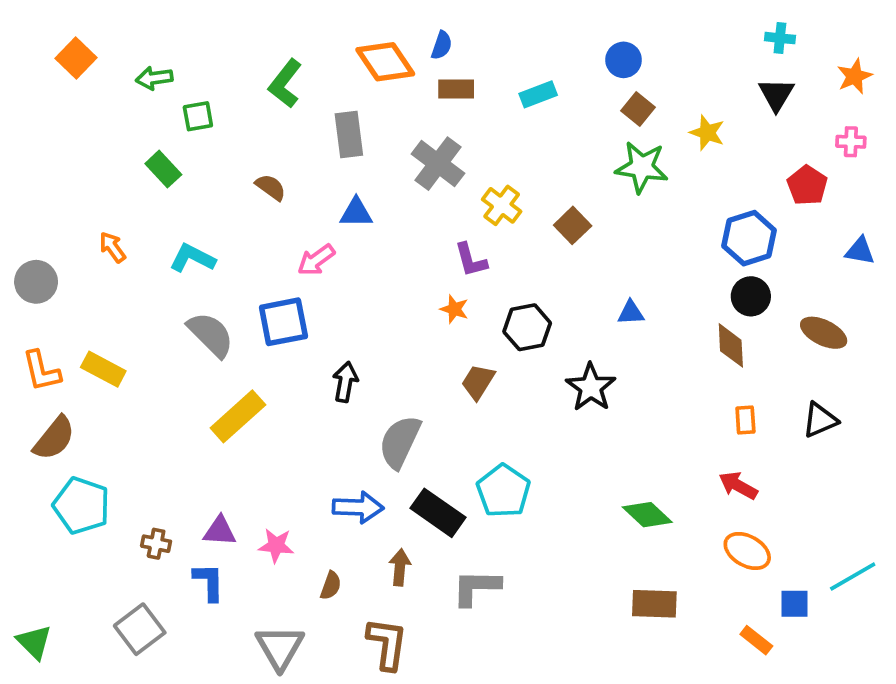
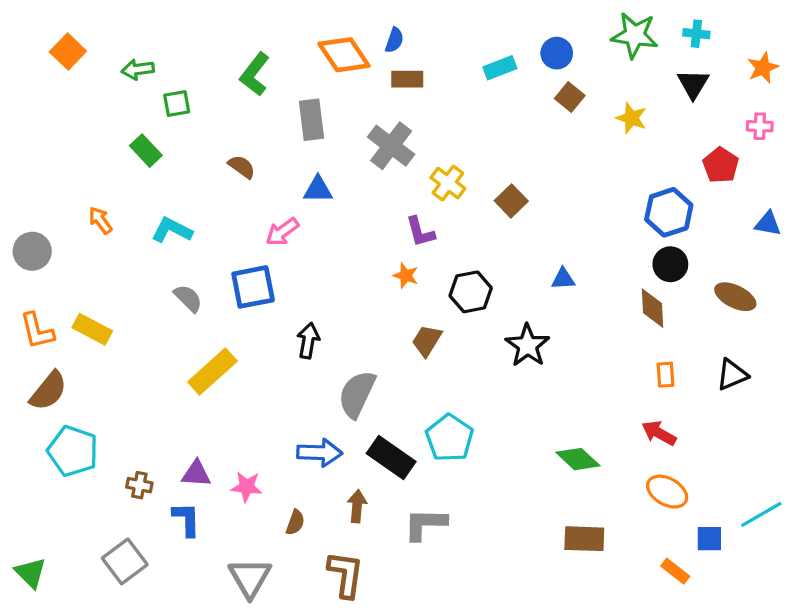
cyan rectangle: (538, 94) -> (500, 68), moved
green star: (642, 167) -> (635, 35), moved
gray semicircle: (211, 335) -> (188, 298), size x0.7

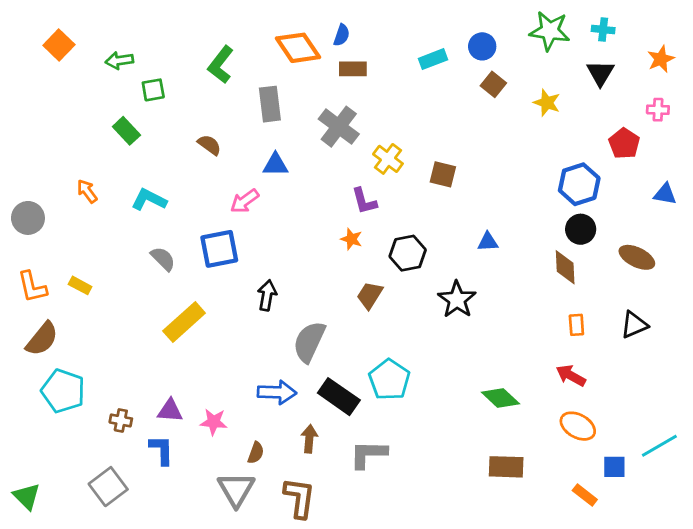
brown square: (511, 201) -> (443, 174), turned -32
yellow rectangle: (92, 329) -> (80, 285), size x0.7
gray triangle: (250, 578) -> (236, 489), moved

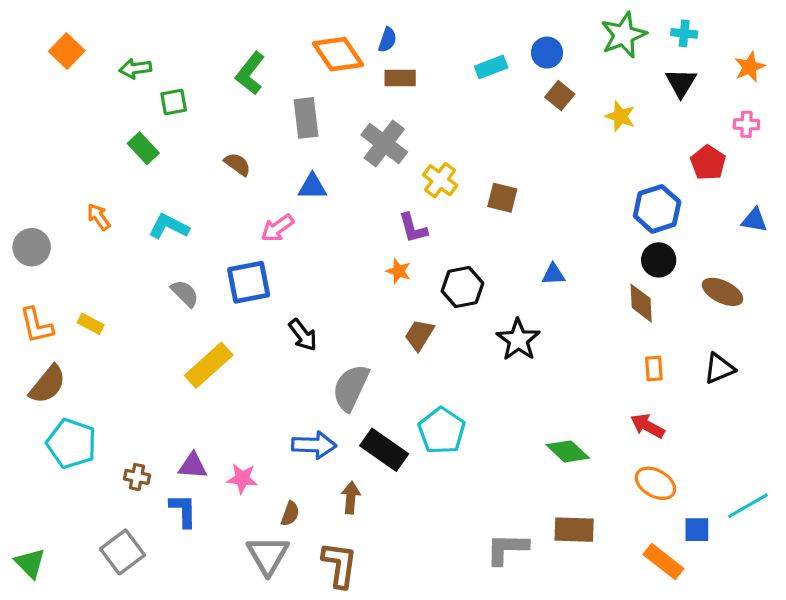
green star: (550, 31) -> (624, 35), turned -30
black arrow: (267, 295) -> (303, 335), turned 132
gray L-shape: (368, 454) -> (507, 549), moved
orange rectangle: (585, 495) -> (663, 562), size x1.4

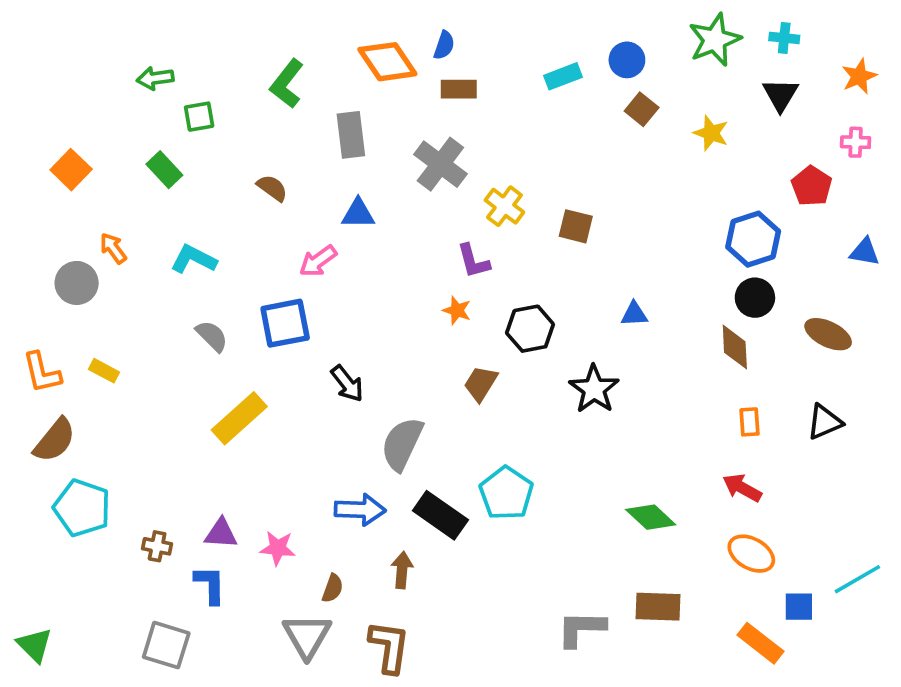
orange square: (67, 51) -> (71, 170), moved
gray circle: (32, 247) -> (77, 283), moved
gray square: (123, 552) -> (166, 645), moved, turned -36

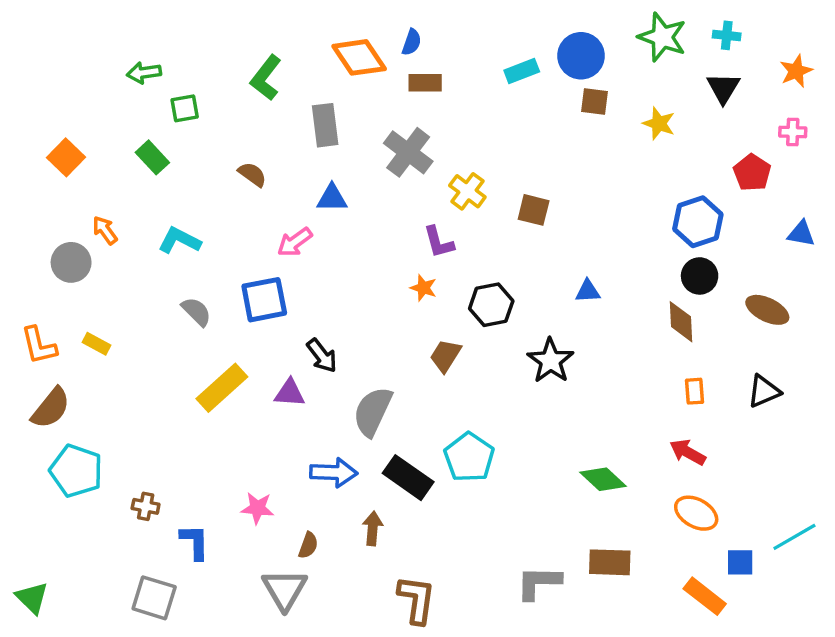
green star: (715, 40) -> (662, 37), turned -30
blue circle: (627, 60) -> (581, 56), size x1.4
brown square: (642, 109) -> (595, 101), turned -32
purple triangle: (221, 533) -> (290, 393), moved
brown L-shape: (389, 647) -> (417, 600), moved

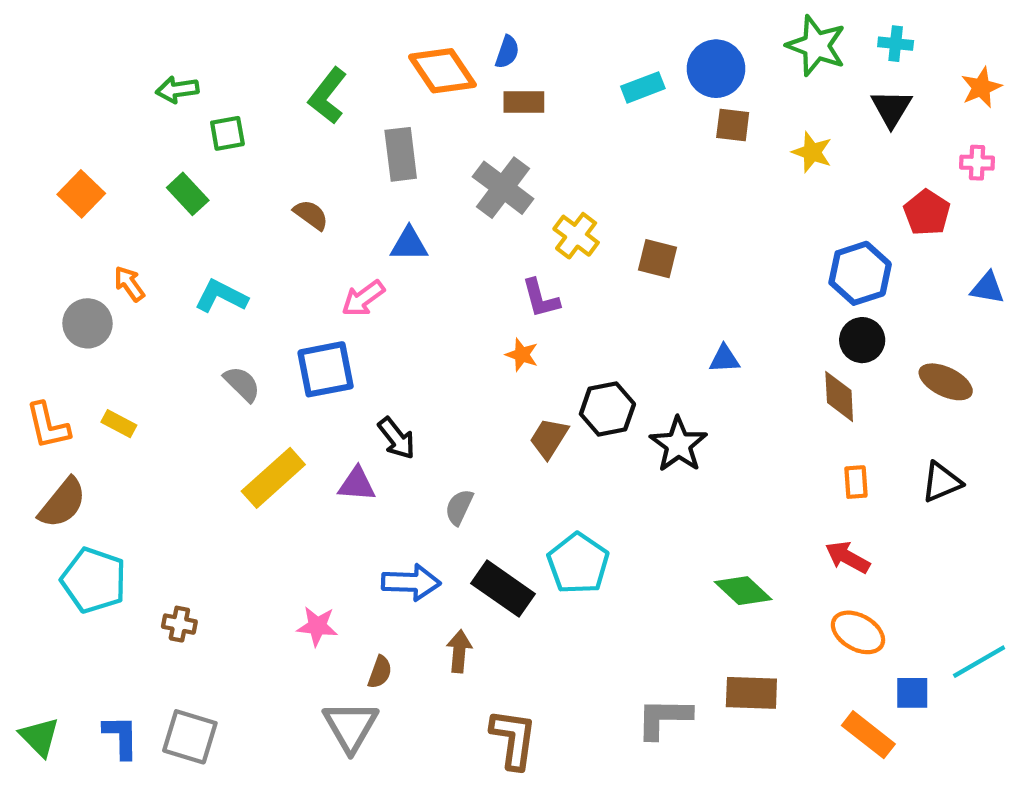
black hexagon: (491, 305) -> (607, 409), moved
gray semicircle: (373, 412) -> (459, 507), size x0.6
blue L-shape: (195, 542) -> (121, 737), moved

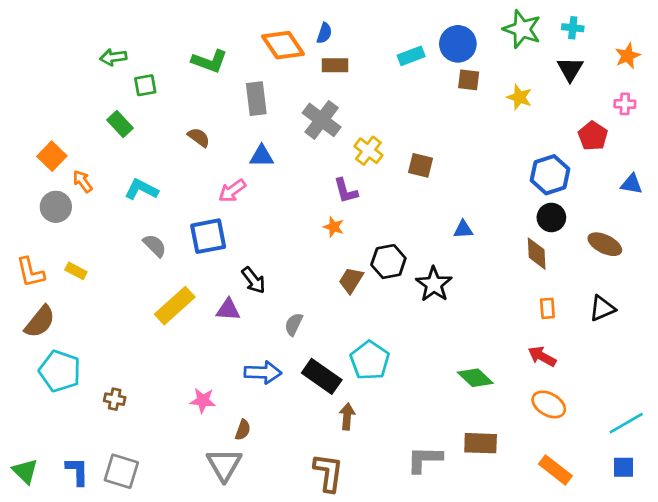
green L-shape: (328, 96) -> (209, 61), turned -108
orange square: (81, 194) -> (52, 156), moved
brown arrow: (459, 651) -> (347, 416), moved
blue square: (912, 693) -> (624, 467), moved

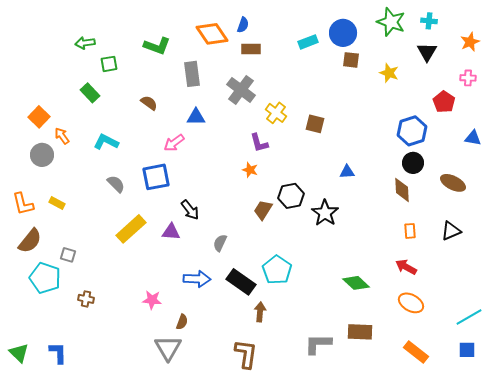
gray square: (121, 471) -> (68, 255), moved, size x0.6

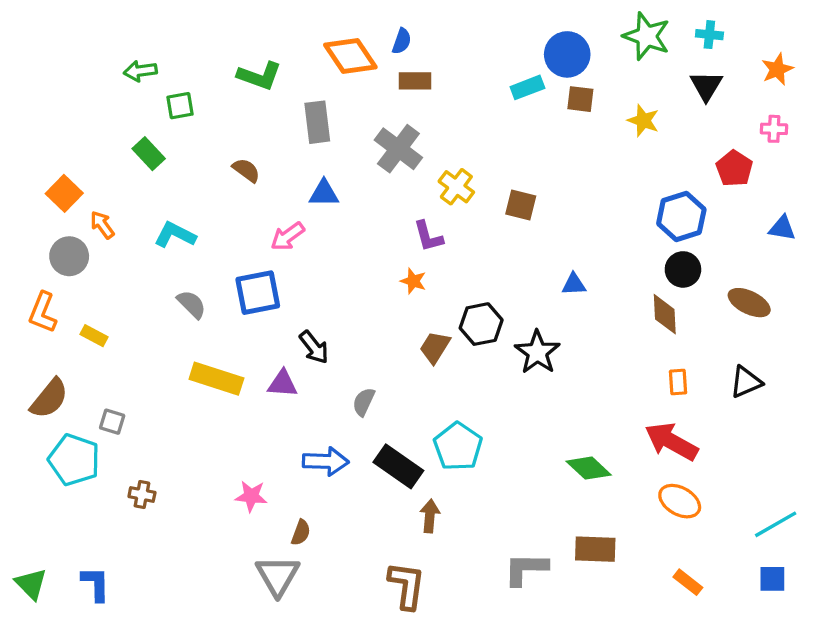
cyan rectangle: (308, 42) -> (527, 87), moved
orange L-shape: (23, 204) -> (43, 312), moved, turned 35
yellow rectangle: (131, 229) -> (216, 379), turned 60
red arrow: (406, 267) -> (671, 442), size x1.5
orange rectangle: (416, 352) -> (688, 582), size x0.7

